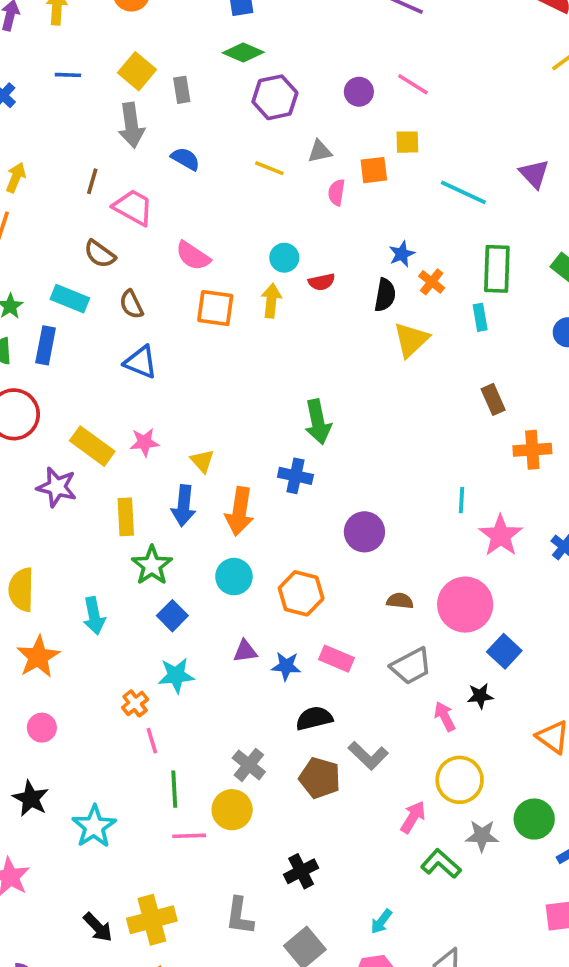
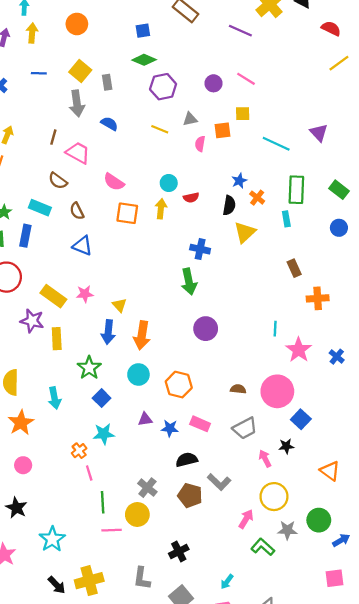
blue cross: (295, 476) -> (200, 249), moved
yellow rectangle: (126, 517) -> (57, 339), moved
purple circle: (364, 532) -> (206, 329), moved
cyan star: (94, 826) -> (52, 539), moved

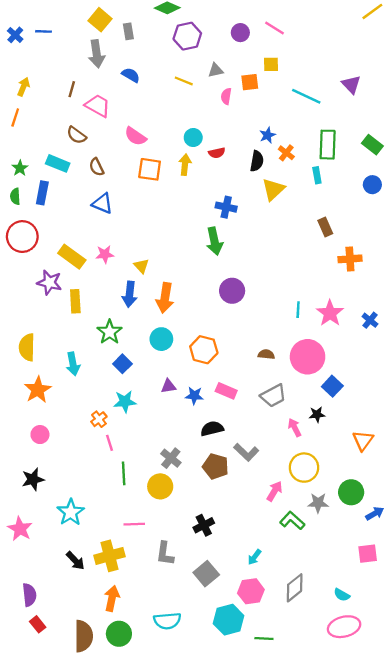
blue line: (39, 73) -> (44, 31), moved
cyan line: (275, 329) -> (298, 310), moved
orange triangle: (330, 471) -> (363, 440), turned 30
black star: (16, 508) -> (33, 479), turned 30
pink line: (112, 530) -> (134, 524), moved

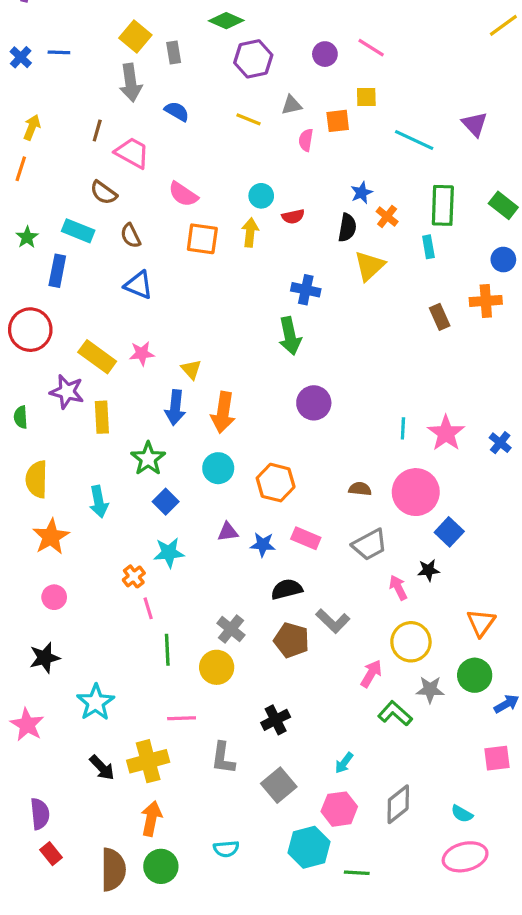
green semicircle: (15, 196) -> (21, 417), moved
orange cross: (350, 259) -> (486, 301), moved
orange triangle: (363, 440) -> (481, 623), moved
cyan semicircle: (167, 621) -> (226, 849), size x0.7

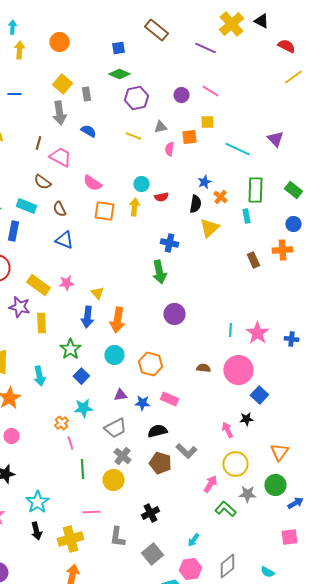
blue cross: (500, 443) -> (291, 339), turned -32
gray trapezoid: (370, 545) -> (115, 428), moved
black arrow: (102, 768) -> (36, 531), moved, turned 30

